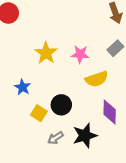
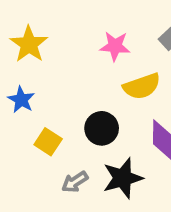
yellow star: (46, 53) -> (29, 44), moved
black circle: (61, 105) -> (102, 128), moved

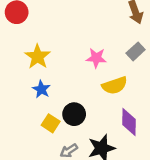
blue star: (21, 100) -> (41, 89), moved
black circle: (102, 128) -> (74, 114), moved

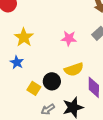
yellow semicircle: (115, 85) -> (74, 69), moved
blue star: (41, 89) -> (17, 62), moved

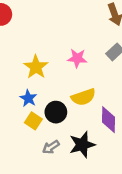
yellow star: (24, 37) -> (36, 67), moved
blue star: (17, 62) -> (28, 98), moved

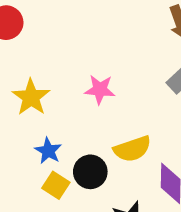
pink star: (77, 58) -> (100, 90), moved
yellow star: (36, 67) -> (31, 97), moved

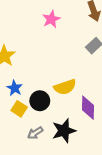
pink star: (100, 90) -> (51, 19), moved, turned -30

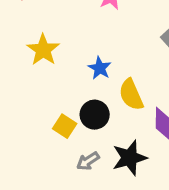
yellow semicircle: (65, 87) -> (131, 95), turned 85
blue star: (15, 88) -> (100, 68), moved

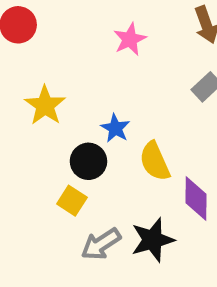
black circle: (95, 115) -> (88, 161), moved
gray arrow: (88, 161) -> (101, 244), size x1.4

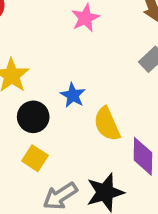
black circle: (88, 161) -> (33, 117), moved

